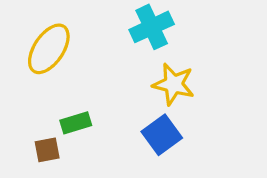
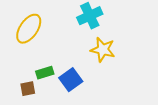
blue square: (162, 135) -> (71, 80), moved

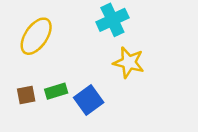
brown square: (28, 89) -> (26, 95), moved

